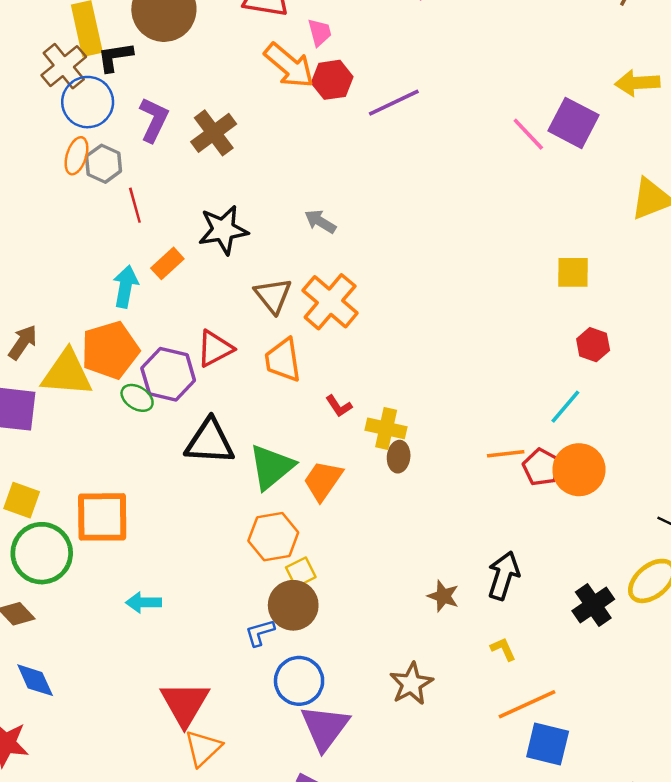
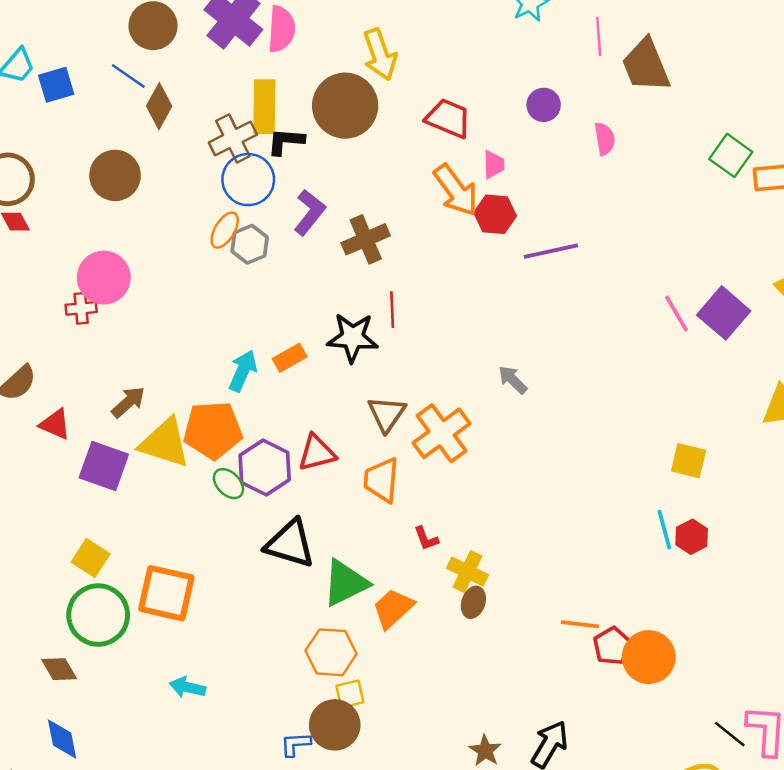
red line: (135, 205) -> (392, 310), moved
gray arrow: (320, 222) -> (513, 380), moved
cyan line: (565, 407) -> (664, 530), moved, turned -69

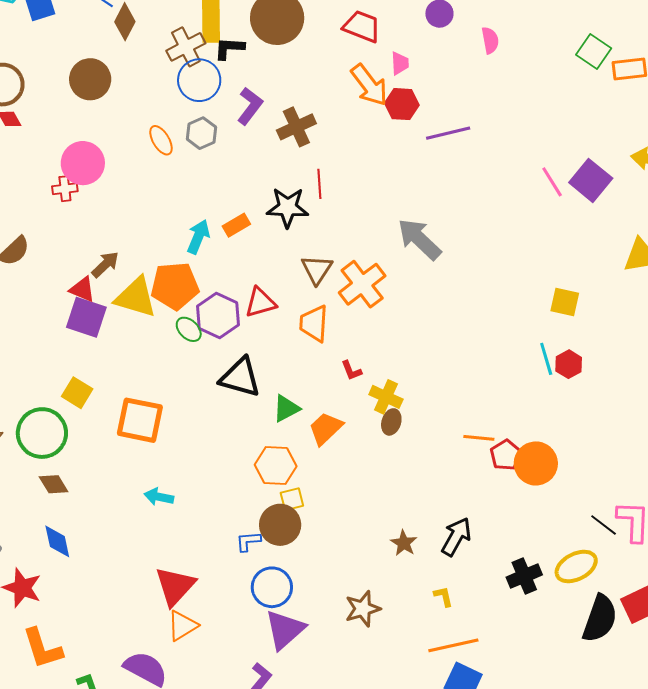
orange ellipse: (225, 230) -> (161, 140), moved, turned -60
gray arrow: (513, 380) -> (419, 239), size x1.8
red triangle: (55, 424) -> (82, 289), moved
green triangle: (345, 583) -> (286, 408), size x0.7
green circle: (98, 615) -> (42, 433), moved

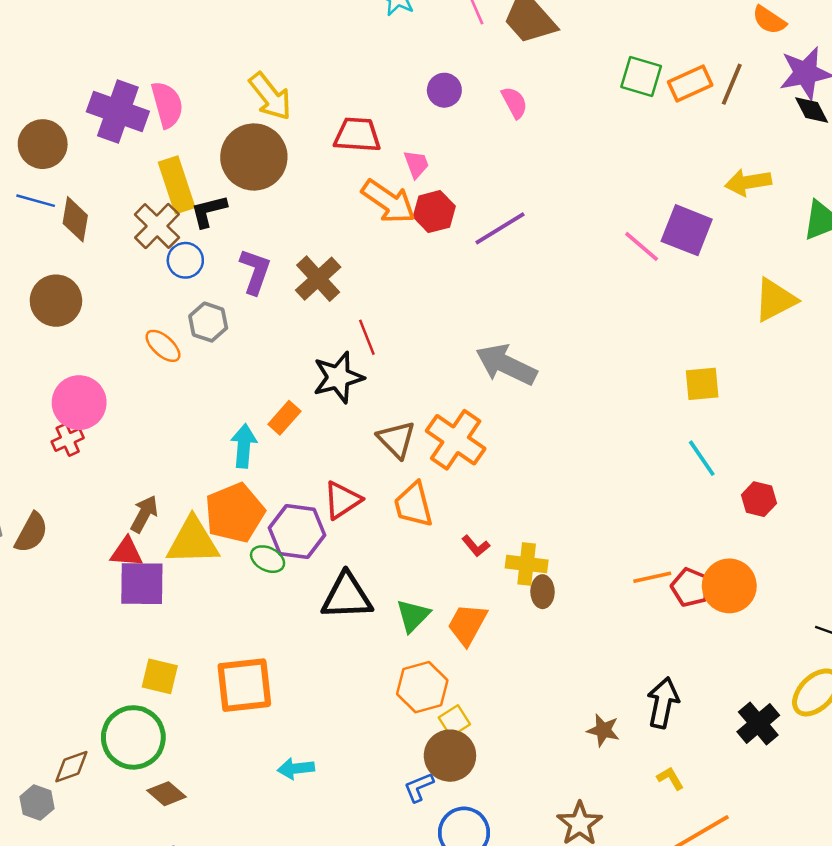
blue circle: (199, 80) -> (185, 260), size x0.7
red hexagon: (569, 364) -> (759, 499), moved

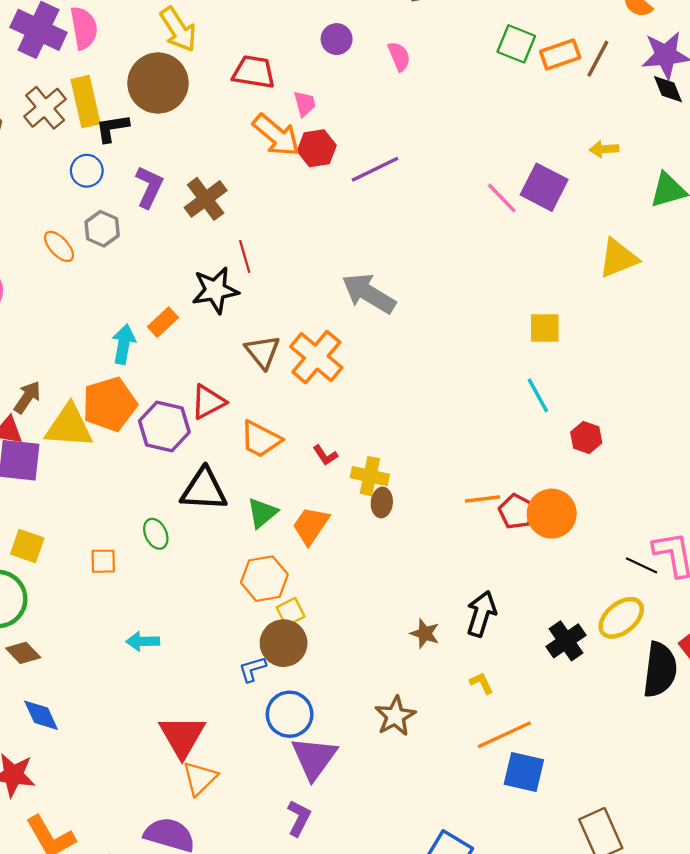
yellow arrow: (748, 182) -> (604, 149), size x0.7
brown cross: (157, 226) -> (45, 108), moved
orange trapezoid: (413, 505) -> (261, 439), moved, turned -54
green ellipse: (268, 559) -> (156, 534), moved, turned 32
orange square: (244, 685) -> (103, 561), size x0.5

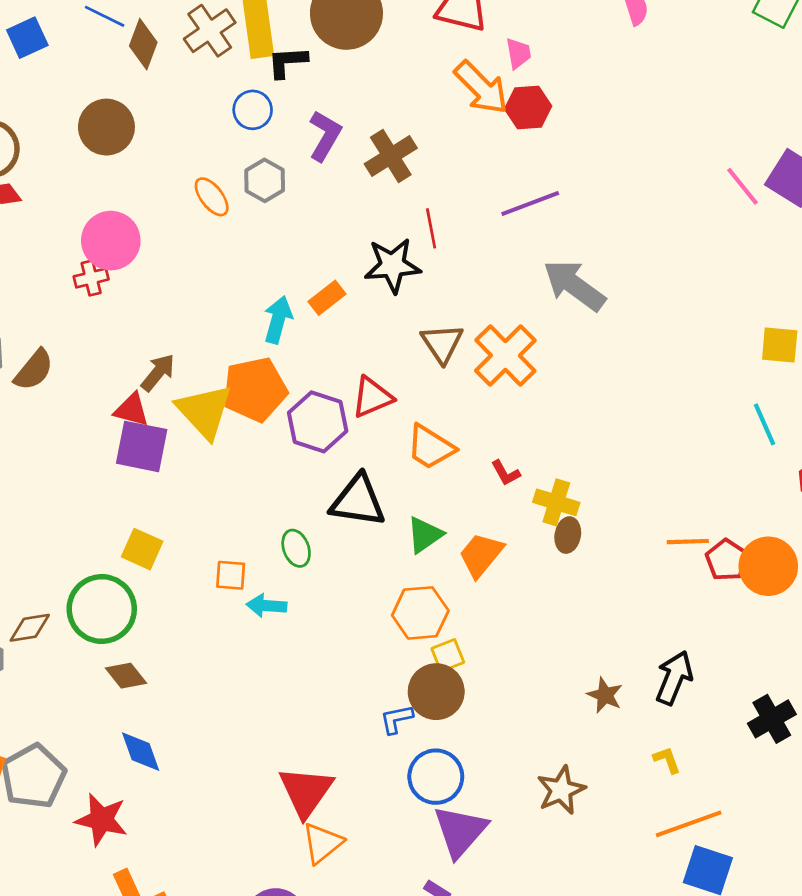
purple line: (375, 169) -> (530, 203), moved
yellow triangle: (69, 426) -> (204, 411), turned 38
cyan arrow: (143, 641) -> (267, 606), moved

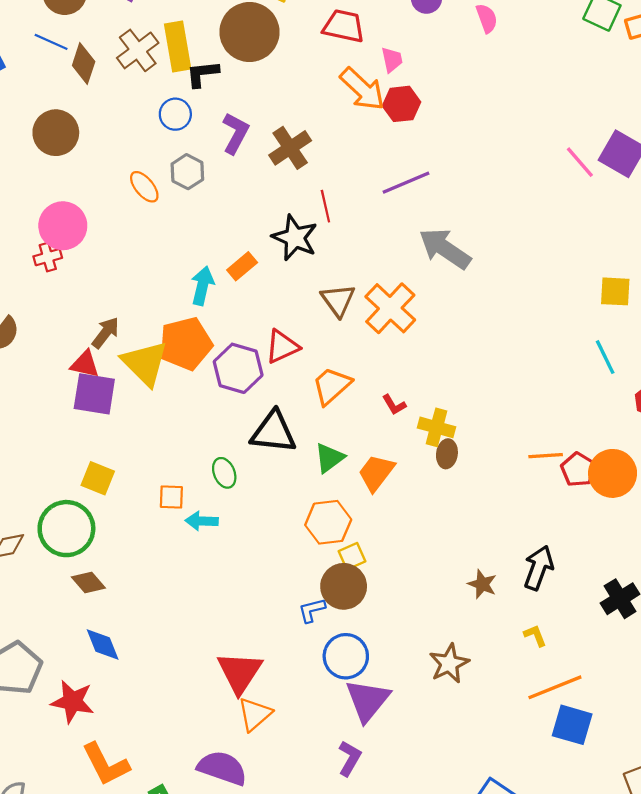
black star: (392, 265) -> (295, 238), turned 30
orange trapezoid: (431, 447) -> (332, 386), turned 108

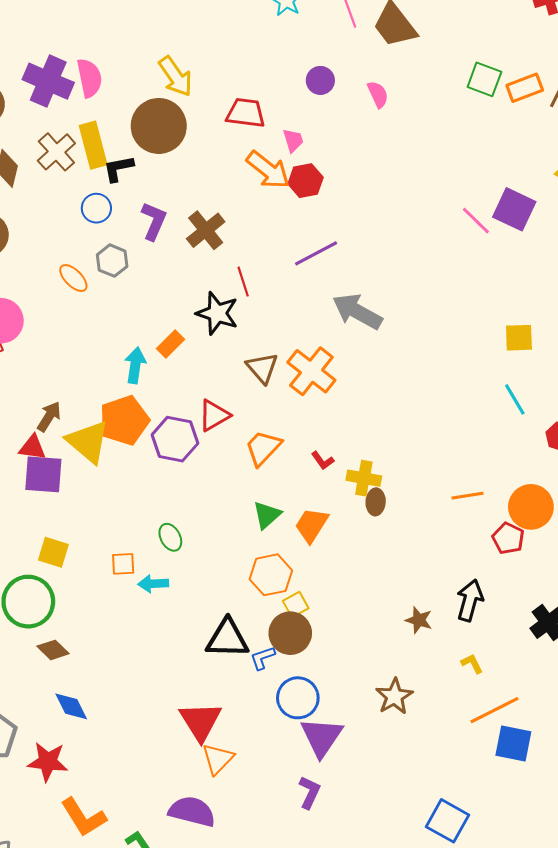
black triangle: (274, 432) -> (227, 638), moved
red pentagon: (578, 470) -> (508, 538), moved

